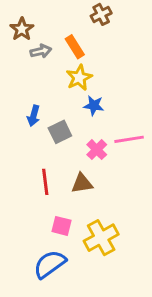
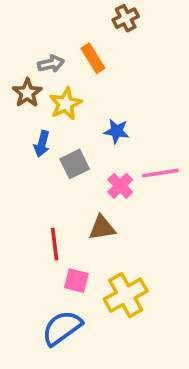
brown star: (22, 29) -> (27, 93), moved
yellow star: (79, 78) -> (66, 104), moved
red line: (45, 182) -> (55, 244), moved

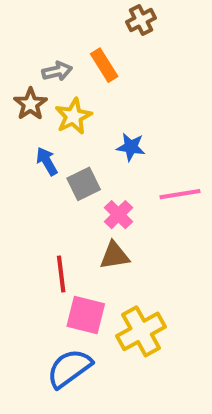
blue arrow: (42, 144) -> (47, 161), turned 135
pink cross: (120, 186) -> (118, 215), moved
pink square: (76, 281) -> (86, 315), size x1.4

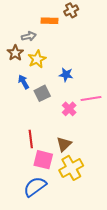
orange rectangle: (104, 65) -> (49, 21), moved, turned -56
pink cross: (118, 215) -> (69, 109), moved
brown triangle: (114, 256) -> (64, 144), moved, turned -35

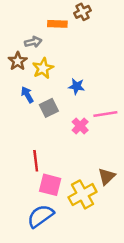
brown triangle: (64, 144) -> (107, 176), moved

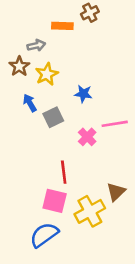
red line: (36, 161) -> (64, 172), moved

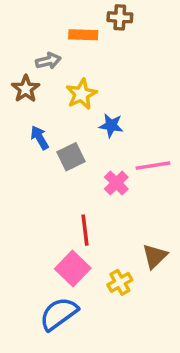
brown cross: (90, 13) -> (120, 17), turned 30
yellow star: (47, 74) -> (81, 94), moved
pink square: (55, 201) -> (73, 268), turned 30
yellow cross: (90, 211) -> (120, 282), size x0.6

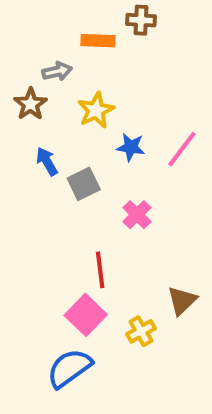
pink line: (153, 166) -> (182, 149), moved, turned -44

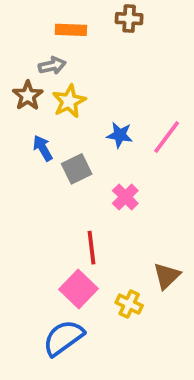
orange rectangle: (98, 41) -> (71, 30), moved
yellow star: (96, 110) -> (69, 101), moved
yellow cross: (141, 331) -> (129, 304), turned -36

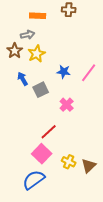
red line: (92, 248) -> (49, 132), turned 54
brown triangle: (167, 276) -> (89, 166), moved

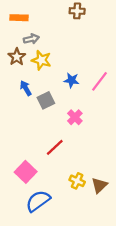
orange rectangle: (38, 16) -> (19, 18), moved
yellow star: (37, 54) -> (41, 60), turned -30
pink square: (42, 154) -> (26, 172), moved

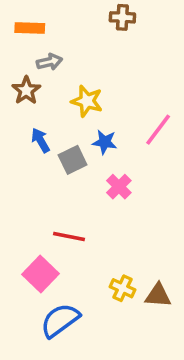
yellow star: (41, 60) -> (87, 101), moved
blue star: (72, 80) -> (105, 142), moved
red line: (55, 147) -> (69, 237), moved, turned 54
brown triangle: (99, 185) -> (158, 295), turned 48

